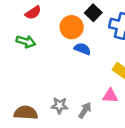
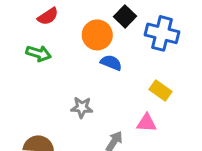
gray star: (60, 106) -> (82, 107), moved

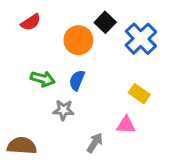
blue cross: (162, 33) -> (141, 39), turned 32
green arrow: (39, 53) -> (43, 79), moved
blue semicircle: (111, 63) -> (77, 80), moved, turned -90

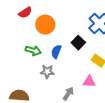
black square: (105, 22) -> (78, 43), moved
orange circle: (78, 40) -> (45, 25), moved

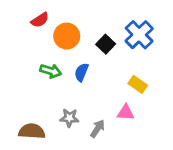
black square: (78, 43) -> (106, 44), moved
gray star: (47, 72) -> (69, 118), moved

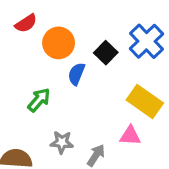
green arrow: (51, 71) -> (39, 100), moved, turned -65
blue semicircle: (81, 72) -> (76, 74), moved
yellow rectangle: (138, 84) -> (145, 102), size x1.5

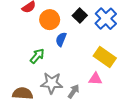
black square: (106, 53) -> (80, 15), moved
gray star: (62, 142) -> (52, 83), size x1.5

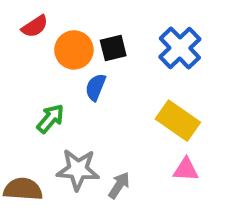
black square: (80, 15) -> (113, 48), moved, turned 32
pink triangle: (95, 79) -> (186, 170), moved

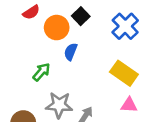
black square: (113, 48) -> (81, 16), moved, turned -30

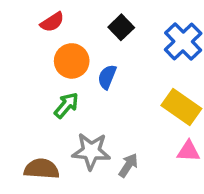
orange circle: (57, 28) -> (72, 61), moved

